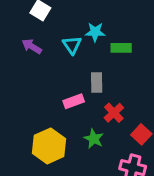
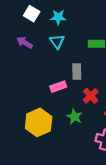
cyan star: (95, 32) -> (58, 17), moved

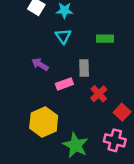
purple arrow: (25, 43) -> (40, 64), moved
green star: (74, 117) -> (76, 145), moved, size x1.5

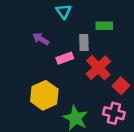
green rectangle: (105, 39) -> (104, 26), moved
red cross: (99, 94) -> (98, 68), size x1.5

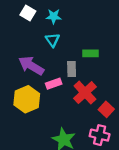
purple arrow: (41, 39) -> (31, 66), size x1.6
yellow hexagon: (44, 95) -> (27, 99), moved

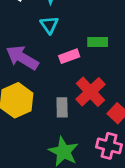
gray rectangle: (72, 69) -> (62, 107), moved
pink rectangle: (54, 84) -> (69, 56), moved

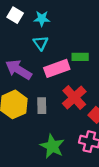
pink rectangle: (69, 56) -> (57, 68), size x1.5
gray rectangle: (62, 107) -> (42, 106), moved

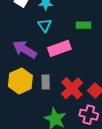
green rectangle: (80, 57) -> (84, 25), moved
red cross: (74, 97) -> (72, 88), moved

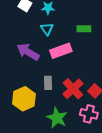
yellow hexagon: (20, 81) -> (24, 99), moved

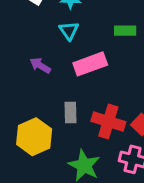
purple arrow: (28, 52) -> (40, 65), size x0.6
red cross: (73, 89) -> (108, 122), turned -30

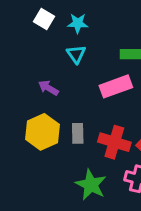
pink rectangle: (90, 64) -> (116, 86), moved
yellow hexagon: (34, 137) -> (42, 132), moved

